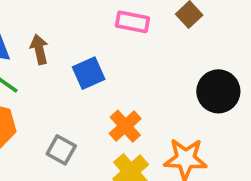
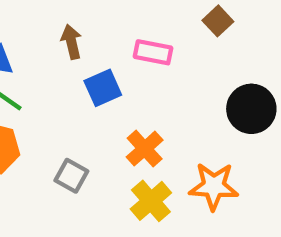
pink rectangle: (132, 22) -> (153, 52), moved
brown arrow: (39, 49) -> (71, 42), moved

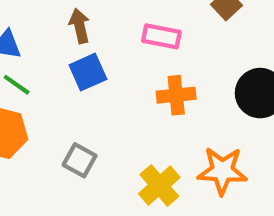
blue square: (103, 88) -> (88, 72), moved
orange cross: (145, 149) -> (176, 95), moved, turned 36

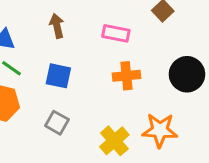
blue square: (88, 72) -> (58, 76), moved, turned 36

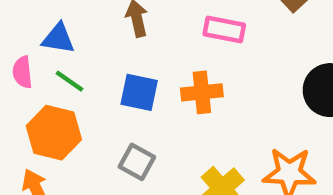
orange cross: (126, 76) -> (202, 92), moved

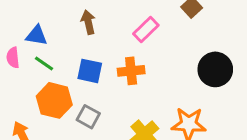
pink rectangle: (224, 30) -> (146, 30), turned -55
orange hexagon: (54, 133) -> (54, 100), moved

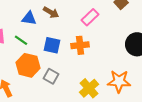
brown arrow: (88, 22) -> (51, 12), turned 133
blue triangle: (37, 35) -> (29, 18), moved

